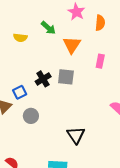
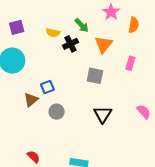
black cross: (43, 79) -> (70, 44), moved
black triangle: (76, 135) -> (103, 114), moved

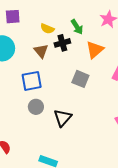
blue square: (47, 87) -> (32, 81), size x1.5
brown triangle: (31, 100) -> (41, 51), moved, turned -42
black triangle: (103, 114) -> (63, 118), moved

